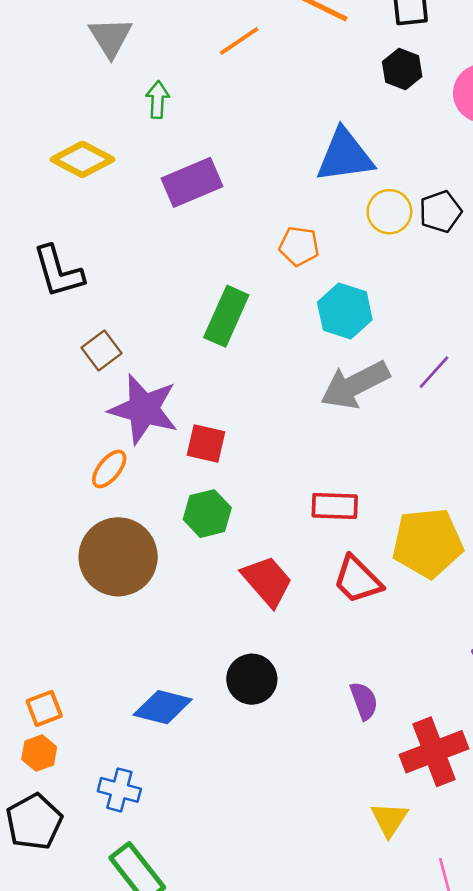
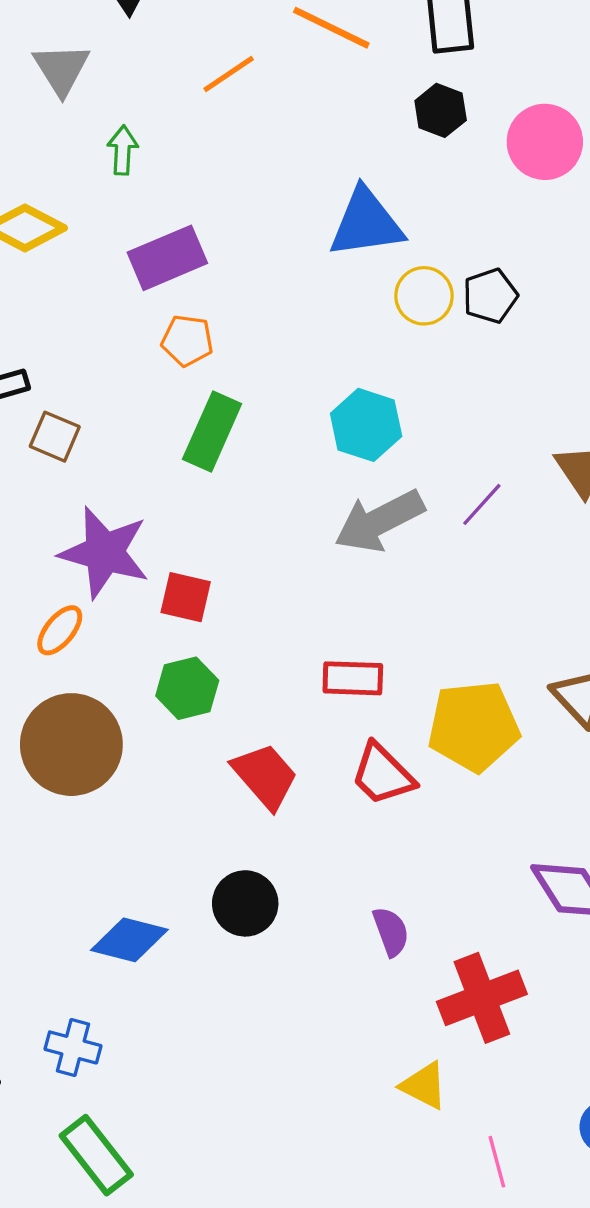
orange pentagon: (299, 246) -> (187, 341), moved
brown square: (102, 351) -> (55, 437), moved, turned -30
yellow triangle: (389, 819) -> (424, 1086), turned -36

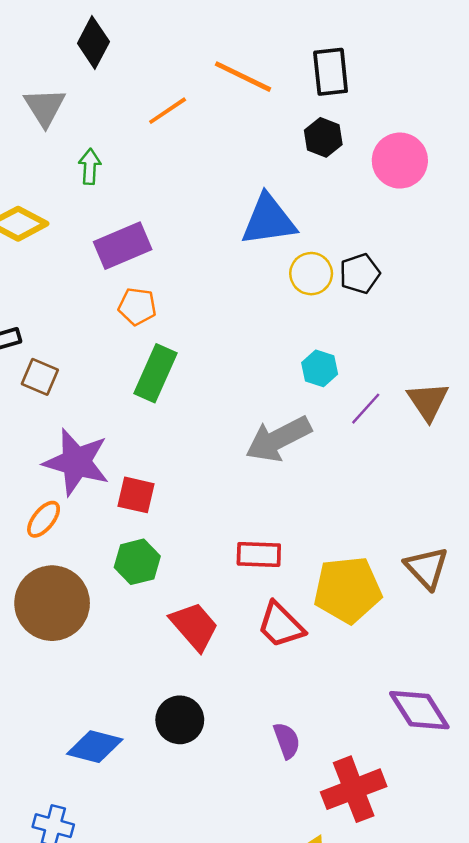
cyan hexagon: (366, 425) -> (320, 368), moved, size x0.7
purple line: (482, 504) -> (366, 409), moved

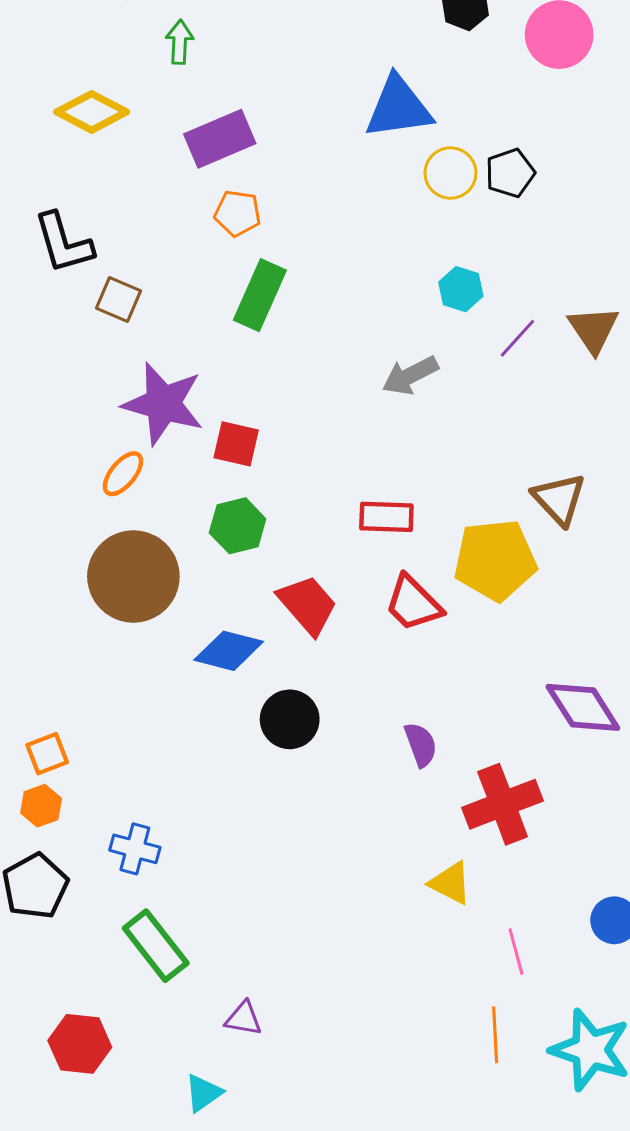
gray arrow: (278, 439) -> (410, 375), size x0.7
brown triangle: (427, 568) -> (559, 499), moved
blue diamond: (95, 747) -> (229, 651), moved

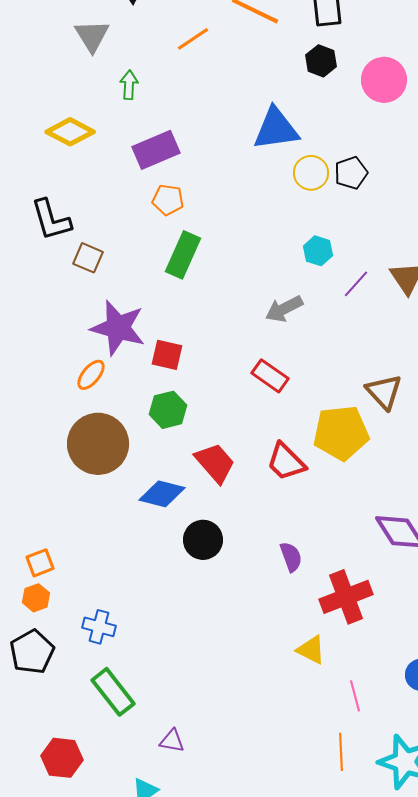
red rectangle: (386, 517) -> (270, 376), moved, turned 33

